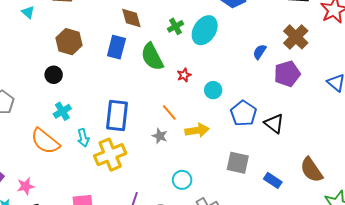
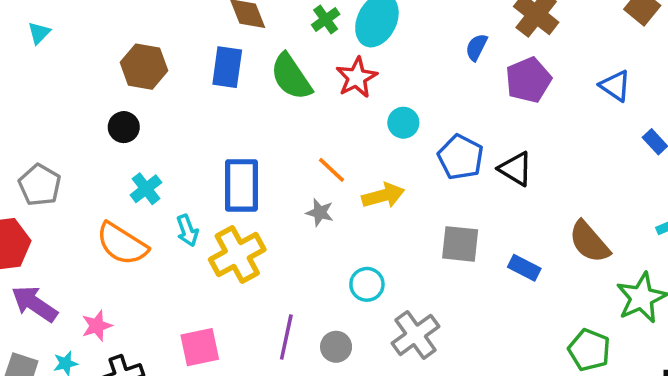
cyan triangle: (28, 12) -> (39, 33), moved, turned 40
red star: (184, 75) -> (357, 77), moved, size x1.6

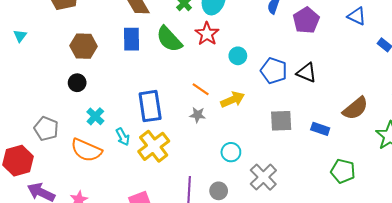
gray pentagon: (40, 185) -> (46, 129), moved
brown semicircle: (589, 242) -> (355, 108), turned -80
green pentagon: (589, 350) -> (343, 171), moved

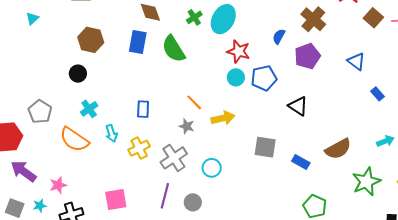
red star: (207, 34) -> (238, 51), moved, turned -30
blue pentagon: (274, 71) -> (264, 78), moved, turned 30
blue rectangle: (150, 106) -> (143, 109), size x0.6
yellow cross: (154, 146) -> (139, 148), size x0.7
gray cross: (263, 177) -> (174, 158), moved

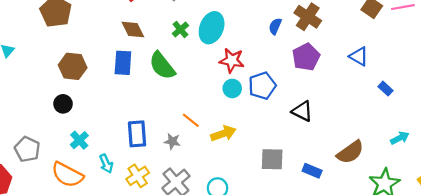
blue semicircle: (279, 36) -> (275, 26), moved
blue rectangle: (143, 109) -> (137, 134), size x1.4
gray star: (187, 126) -> (172, 141), moved

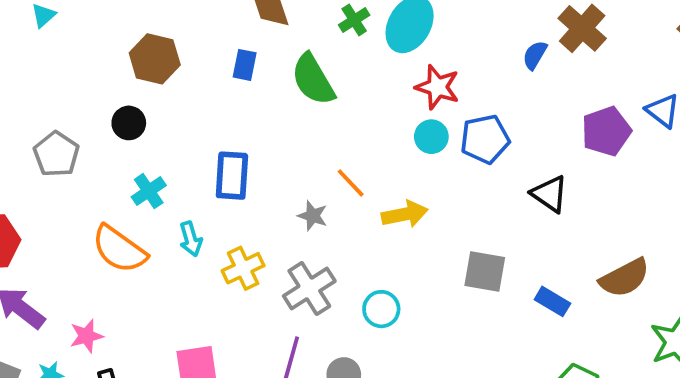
blue semicircle: (275, 26) -> (535, 55), moved
purple pentagon: (306, 57) -> (606, 131), moved
blue rectangle: (123, 63) -> (245, 65), size x0.7
blue rectangle: (137, 134) -> (232, 176), moved
gray pentagon: (27, 149) -> (56, 154), moved

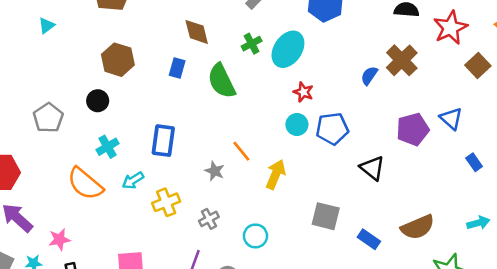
red star: (437, 87) -> (303, 92), size x0.7
yellow arrow: (405, 214) -> (276, 174), turned -60
cyan arrow: (191, 239) -> (133, 180), turned 70
gray cross: (309, 289) -> (209, 219), size x0.6

